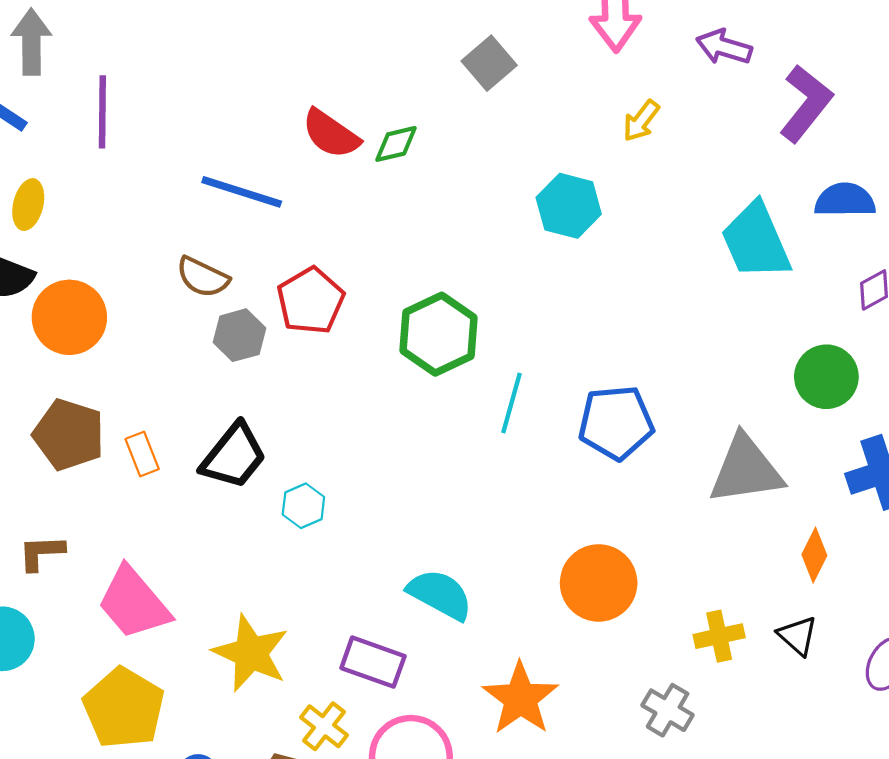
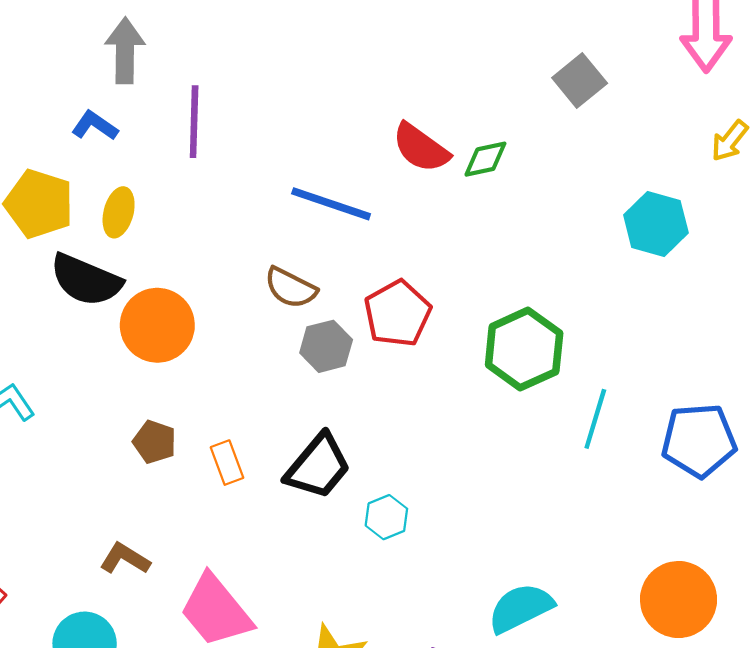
brown pentagon: (69, 435) -> (155, 442), size x0.6
brown L-shape: (41, 553) -> (125, 559), turned 33
cyan semicircle: (440, 595) -> (521, 608), turned -56

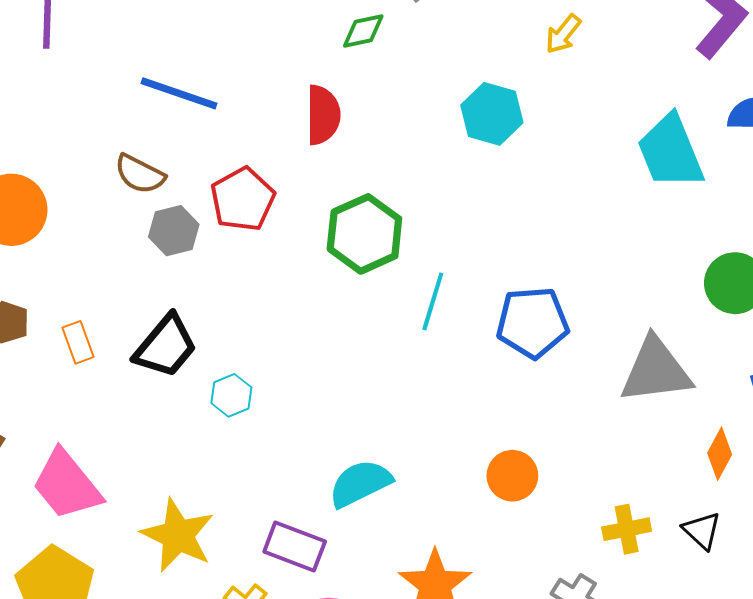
red semicircle: (421, 148) -> (323, 115), moved, turned -126
green diamond: (485, 159) -> (363, 31), moved
orange circle: (679, 600) -> (512, 476), size x0.7

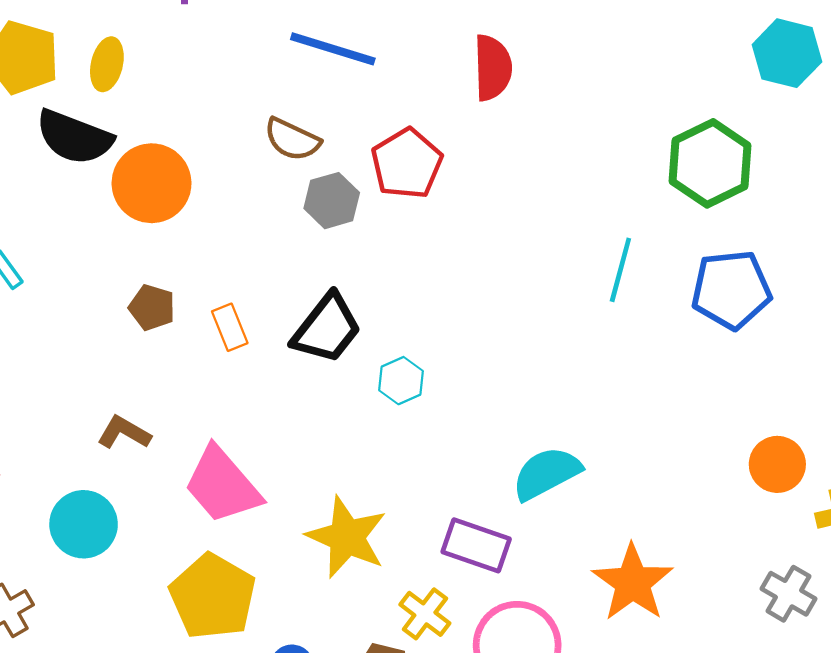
cyan hexagon: (492, 114) -> (787, 53), moved
green hexagon: (364, 234) -> (710, 163), moved
orange circle: (512, 476) -> (777, 464), moved

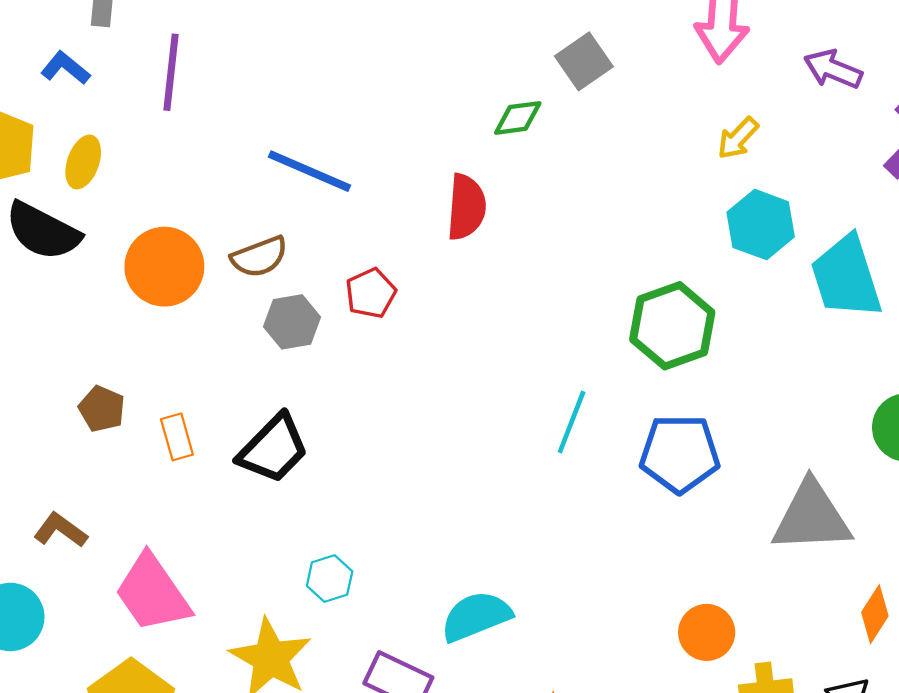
brown semicircle: (292, 139) -> (259, 257), turned -52
red pentagon: (407, 164) -> (371, 293), size x0.7
orange circle: (152, 183) -> (164, 267), moved
cyan hexagon: (401, 381) -> (330, 579), moved

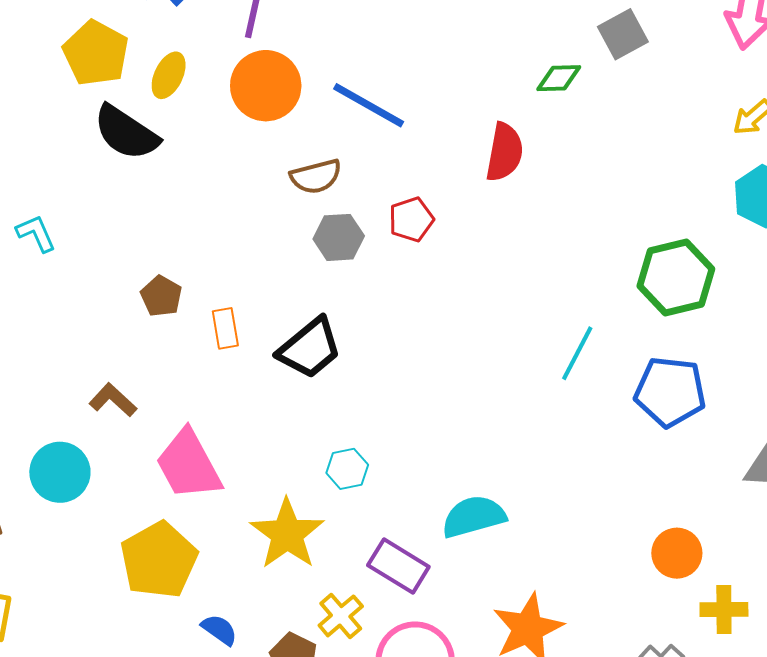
orange circle: (164, 267) -> (266, 86), moved

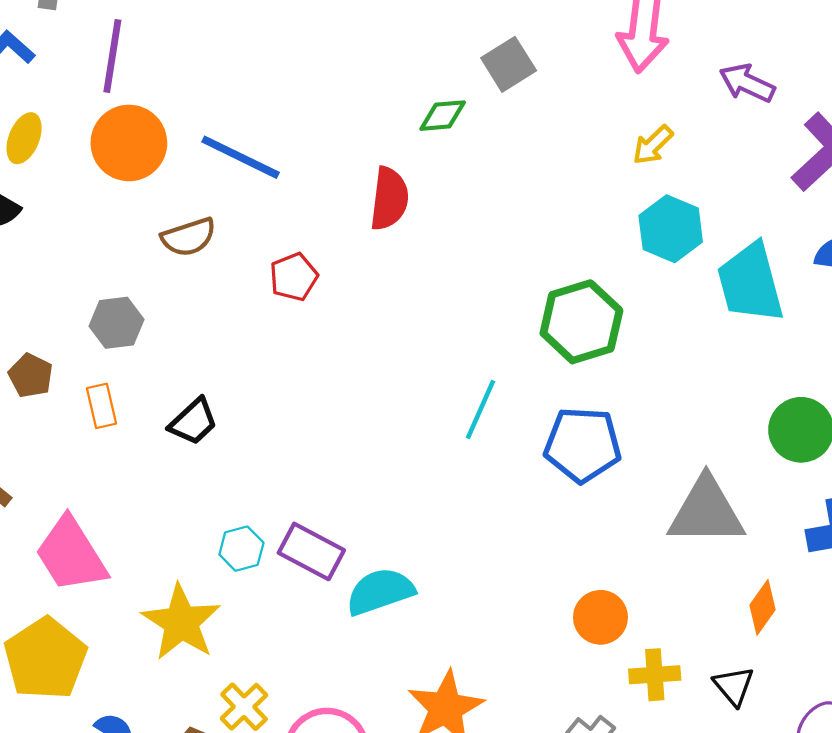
gray hexagon: (339, 237) -> (116, 323), moved
black trapezoid: (310, 348) -> (193, 422), size x0.7
purple rectangle: (398, 566) -> (311, 551), moved

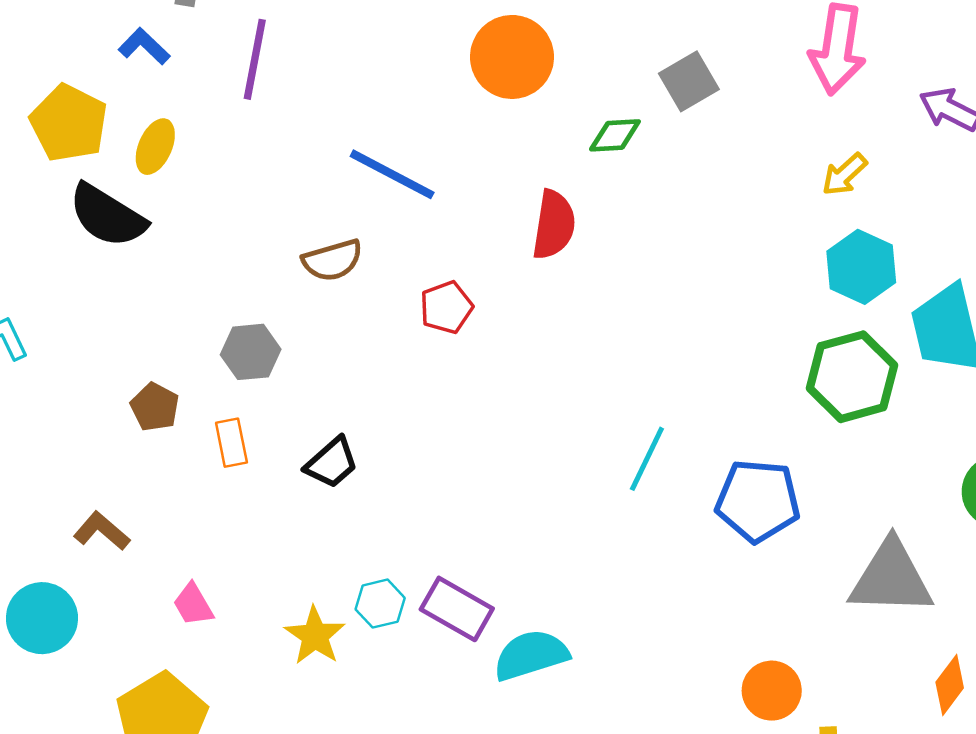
orange circle: (129, 143) -> (512, 57), moved
green hexagon: (581, 322) -> (852, 377), moved
pink trapezoid: (71, 555) -> (193, 605), size x0.5
yellow star: (181, 622) -> (315, 636), moved, size x0.7

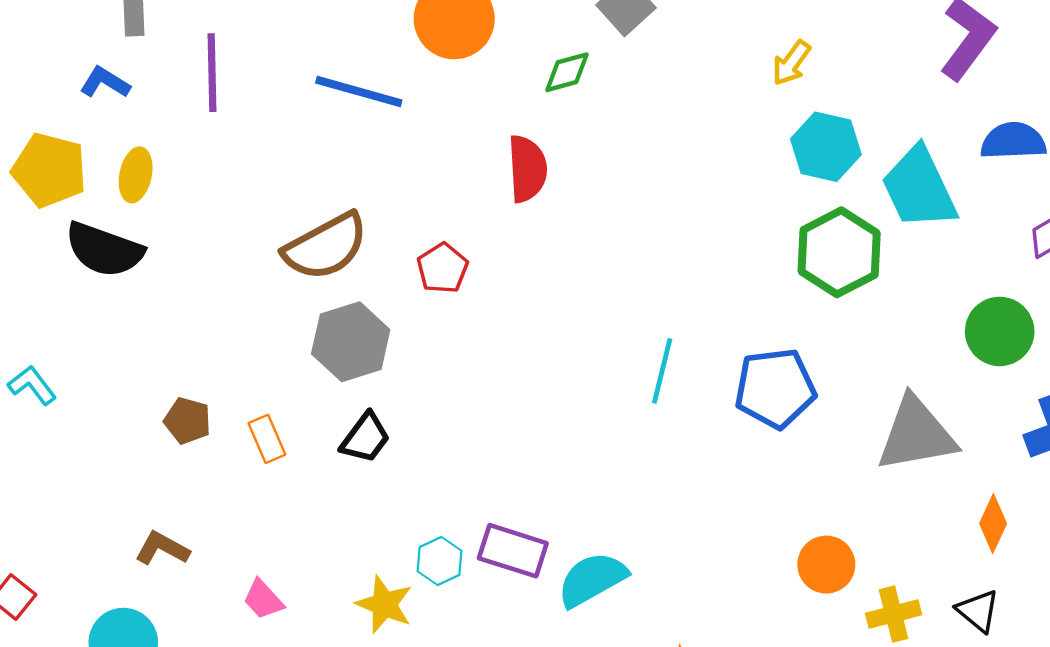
blue line: (392, 174) -> (359, 91), moved
brown semicircle: (333, 260) -> (326, 247), size x1.5
gray hexagon: (251, 352) -> (351, 342), moved, size x1.4

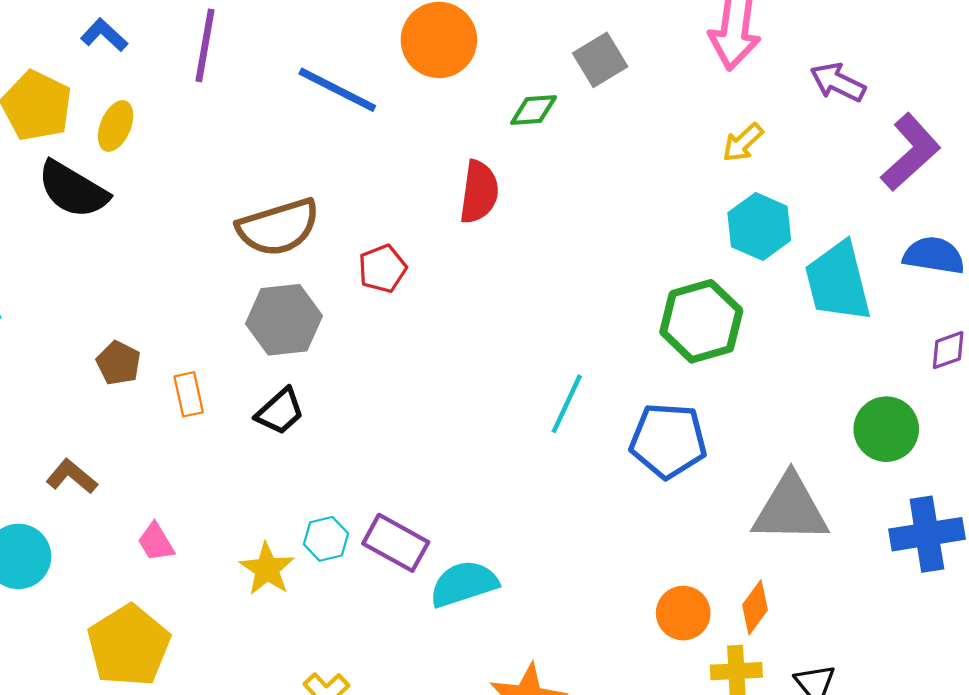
green hexagon: (839, 252) -> (701, 321), moved
orange diamond: (993, 524) -> (755, 607), moved

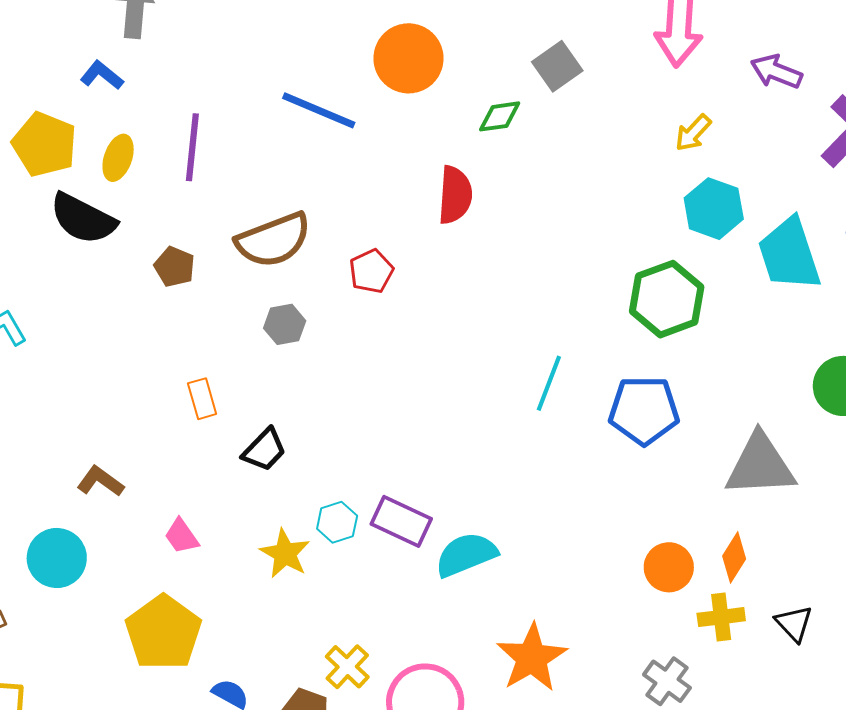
purple line: (205, 45) -> (192, 147), moved
gray hexagon: (284, 320) -> (285, 324), size x0.6
brown pentagon: (118, 363) -> (174, 267), moved
black trapezoid: (280, 411) -> (264, 450), moved

